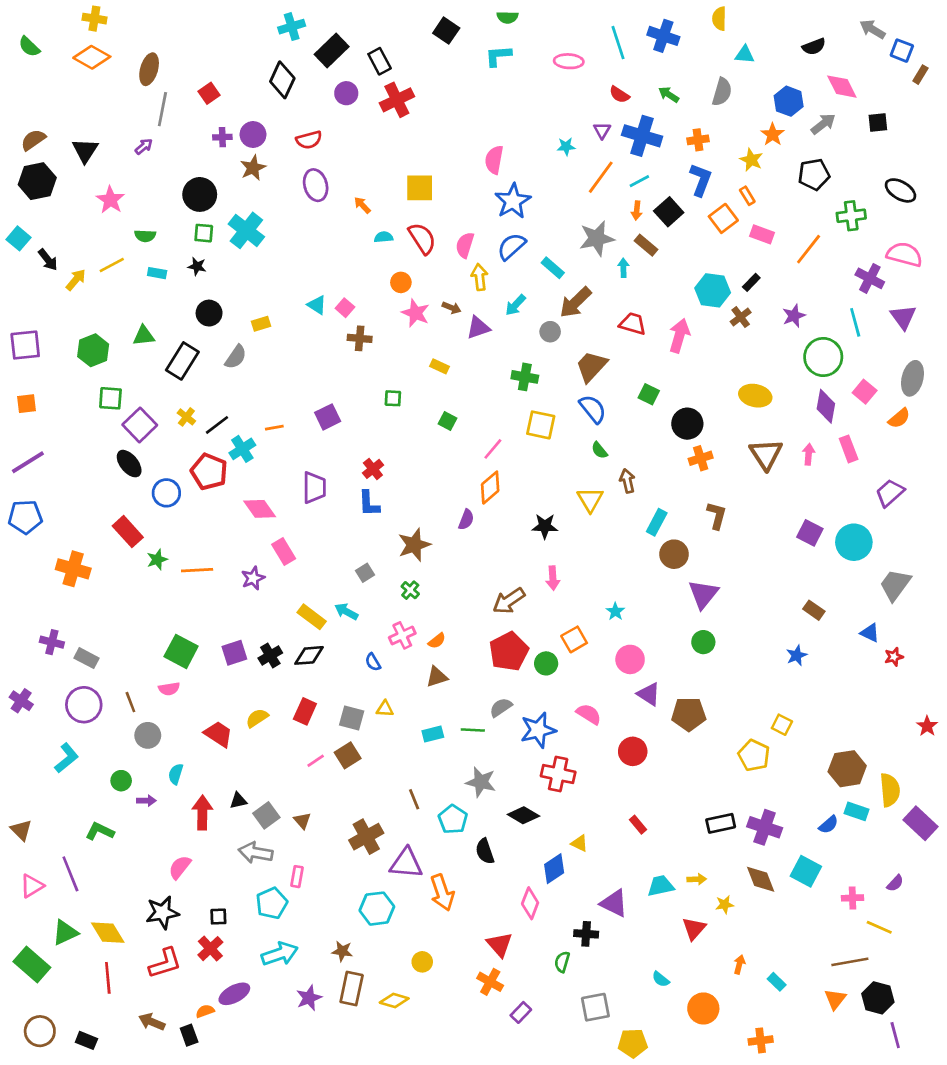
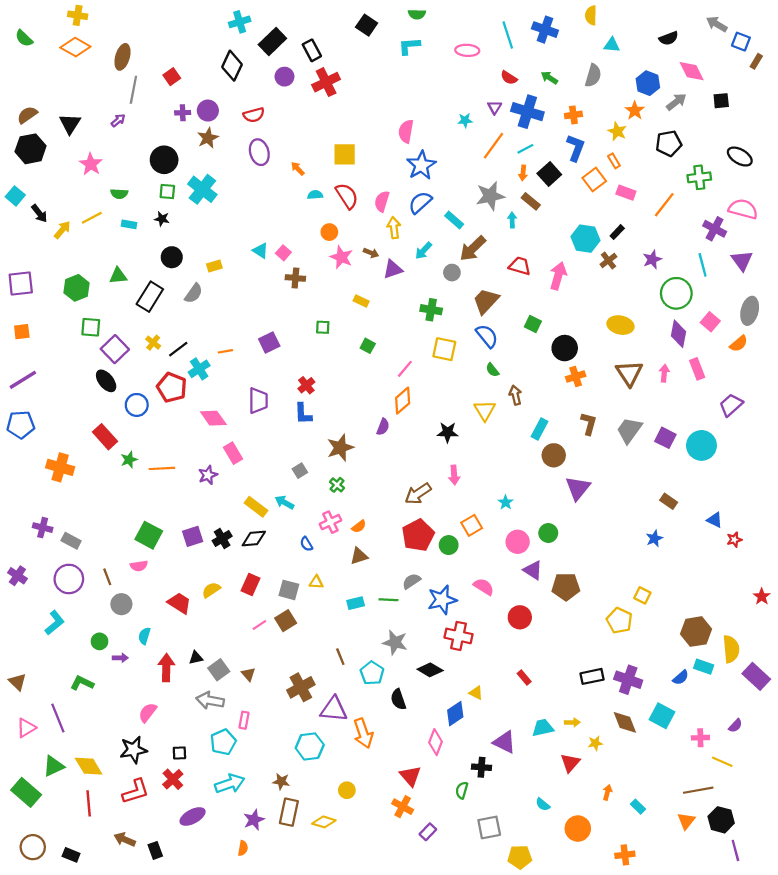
gray trapezoid: (895, 585) -> (629, 430), moved
green circle: (703, 642) -> (548, 533), moved
orange semicircle: (205, 1011) -> (243, 848), moved, turned 120

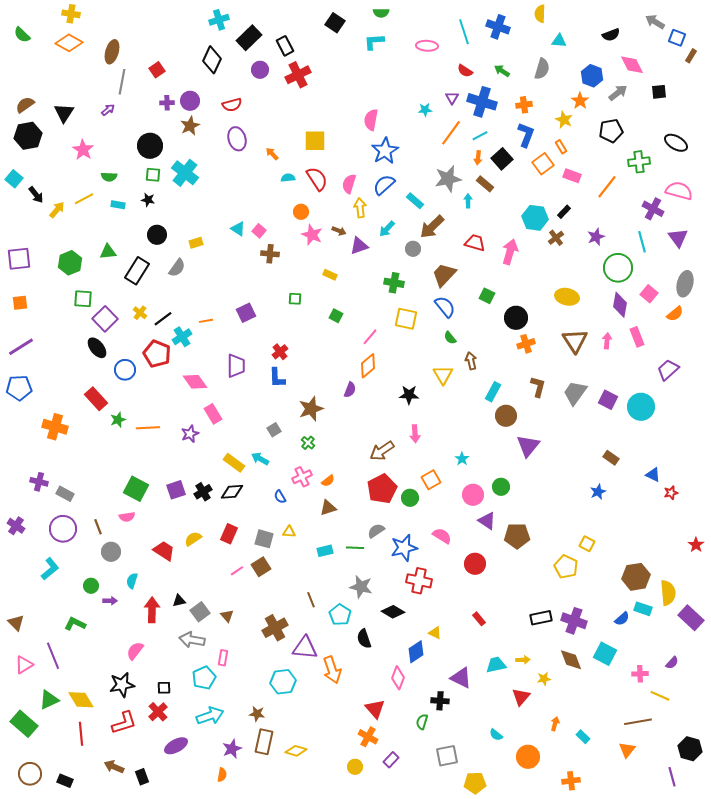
yellow circle: (347, 790) -> (355, 767), moved
black hexagon: (721, 820) -> (690, 749), moved

